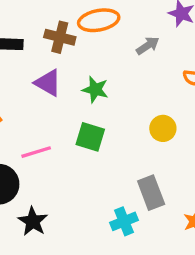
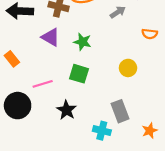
black star: (33, 221) -> (67, 110), moved
cyan cross: (124, 221) -> (102, 131), turned 36

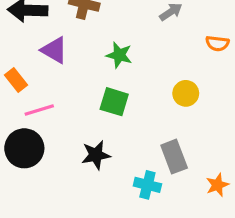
purple triangle: (51, 37) -> (54, 50), moved
pink line: (43, 84) -> (39, 110), moved
black star: (67, 110) -> (96, 155), turned 30

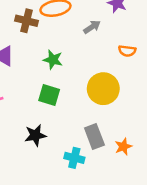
yellow circle: (186, 93) -> (103, 89), size x1.6
orange star: (217, 185) -> (123, 147), moved

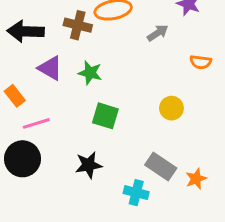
green star: (53, 60) -> (90, 73), moved
yellow circle: (103, 89) -> (171, 108), size x0.6
gray rectangle: (94, 136) -> (161, 166), turned -35

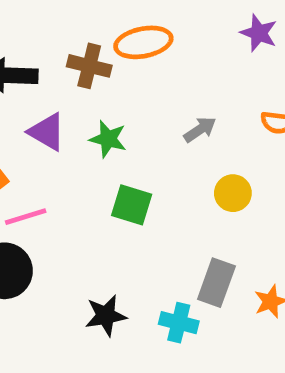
gray arrow: (158, 33) -> (200, 130), moved
black star: (89, 165) -> (106, 316), moved
gray rectangle: (161, 166) -> (216, 283), turned 76

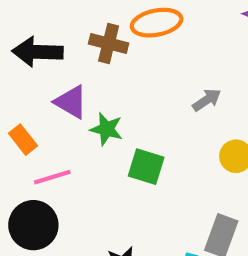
green star: (108, 139) -> (106, 129), moved

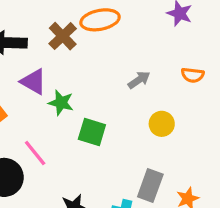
brown cross: (109, 43) -> (63, 36), turned 32
pink line: (52, 177) -> (35, 153), moved, turned 68

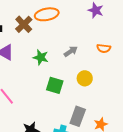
green star: (61, 103) -> (41, 57), moved
green square: (92, 132) -> (55, 85), moved

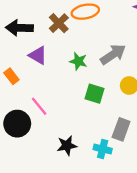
gray arrow: (71, 51) -> (113, 54), size x1.6

